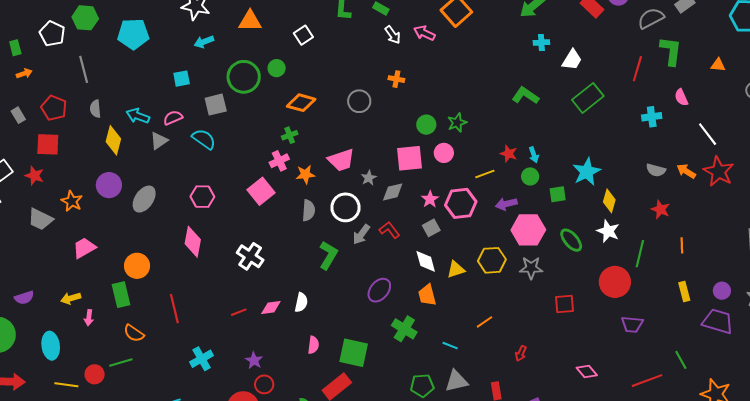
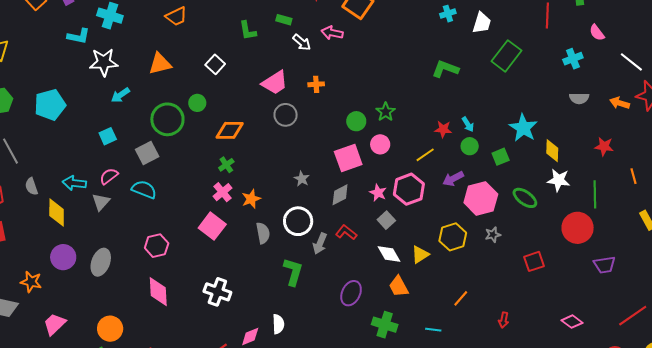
pink trapezoid: (341, 160) -> (275, 83), moved
gray semicircle: (656, 170) -> (579, 98), moved
gray star: (369, 178) -> (302, 179), moved
gray star: (531, 268) -> (493, 235), size x0.7

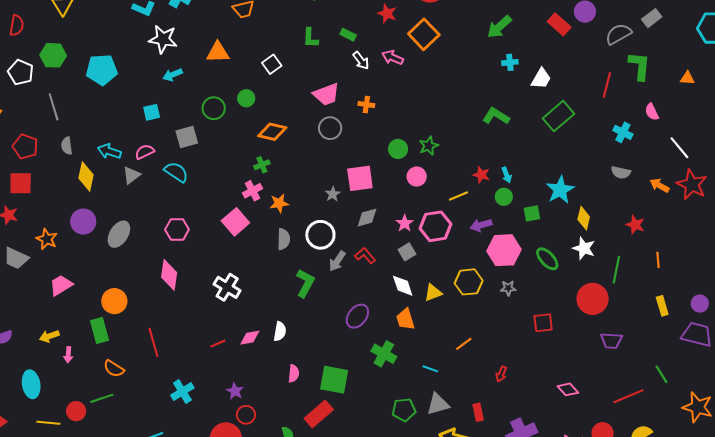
cyan cross: (573, 59) -> (623, 132), turned 36
green circle: (167, 119) -> (214, 108), size x0.7
pink square: (348, 158) -> (360, 178), moved

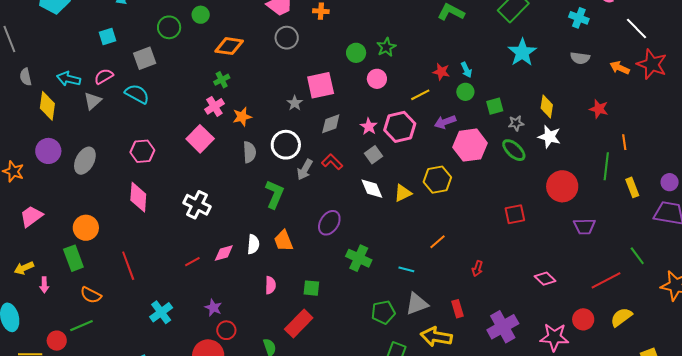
cyan star: (560, 190) -> (522, 52), moved
green line: (616, 270) -> (606, 166), moved
gray star: (508, 288) -> (516, 123), moved
orange trapezoid: (405, 319) -> (283, 241), moved
green square: (334, 380) -> (311, 288), size x0.6

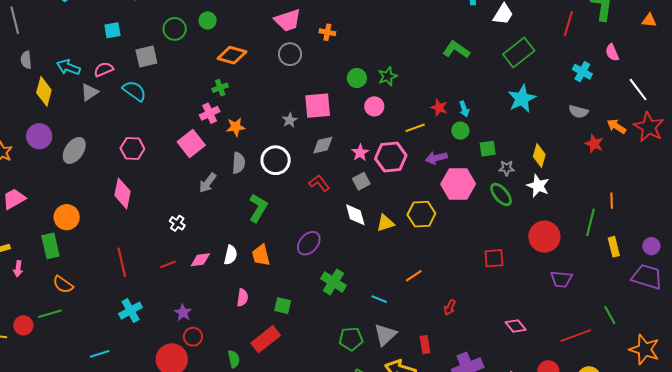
red star: (599, 109) -> (594, 144), moved
gray arrow: (305, 170) -> (208, 183), moved
white cross: (197, 205) -> (177, 223), moved, size x0.6
red line: (128, 266) -> (122, 262), moved
gray triangle: (417, 304) -> (385, 335), turned -30

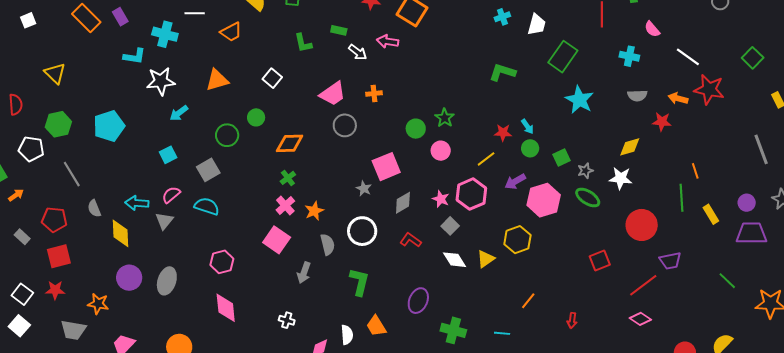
yellow diamond: (539, 156) -> (630, 147), moved, turned 75
red line: (576, 335) -> (643, 285), moved

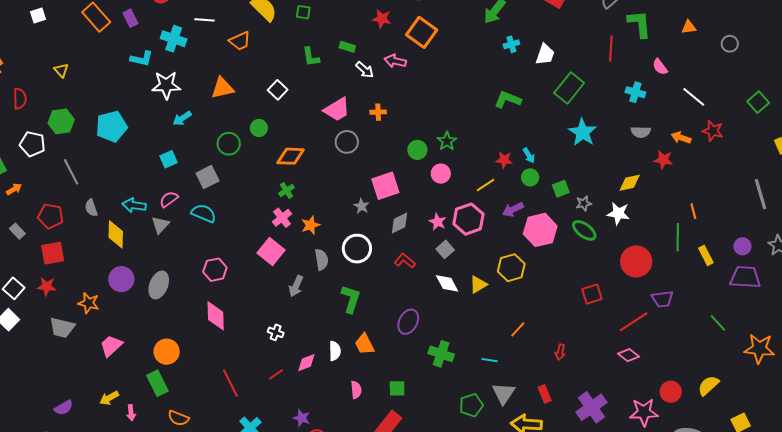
yellow triangle: (55, 73) -> (61, 70), size x0.7
red star: (709, 89) -> (713, 131), size x0.7

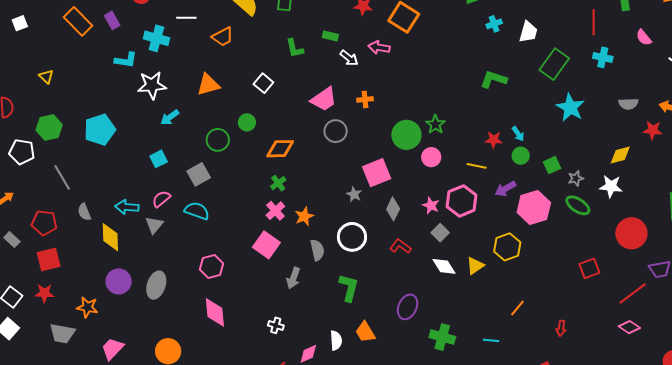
cyan cross: (635, 92) -> (603, 57), moved
green circle: (417, 150) -> (406, 135), size x1.5
yellow line: (486, 185) -> (477, 166), turned 48
gray diamond: (400, 223) -> (393, 209), turned -35

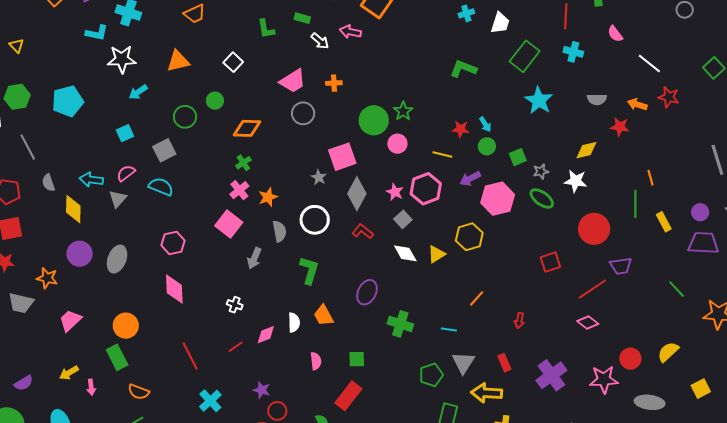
gray diamond: (393, 209) -> (357, 194), size x1.4

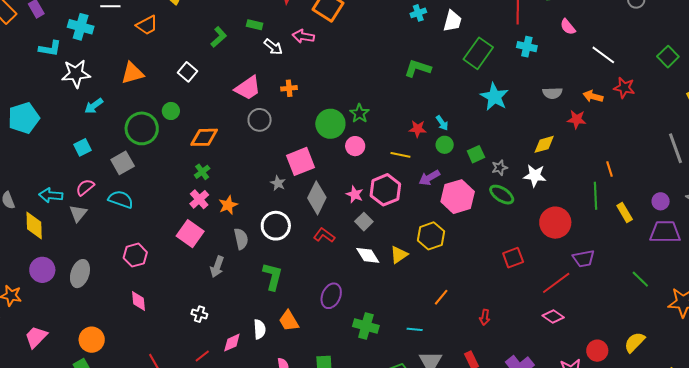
green L-shape: (266, 29) -> (219, 37), turned -120
green circle: (185, 117) -> (142, 128), size x1.4
pink diamond: (174, 289) -> (139, 301), size x0.7

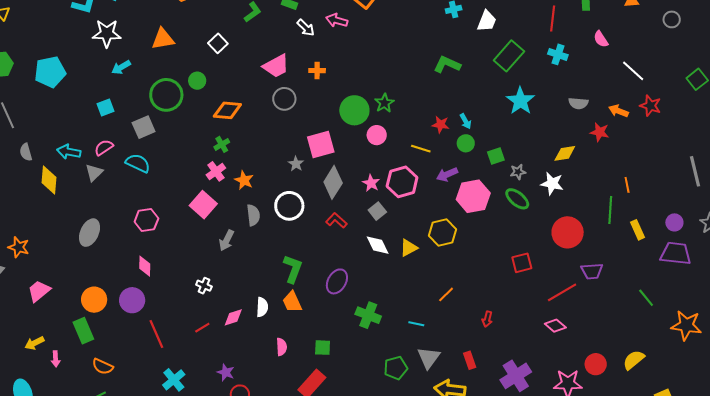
orange star: (228, 205) -> (244, 180), turned -30
purple circle: (42, 270) -> (132, 300), moved
green L-shape: (273, 276) -> (293, 269), moved

